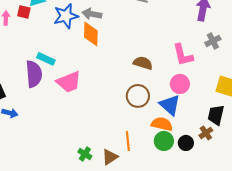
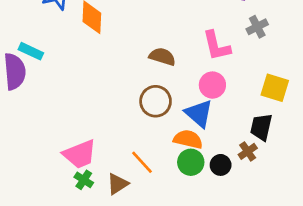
pink trapezoid: (69, 82) -> (80, 154), moved
orange line: (128, 141) -> (142, 162), turned -36

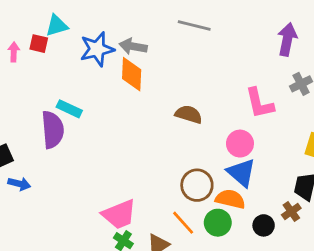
brown semicircle: (162, 57) -> (189, 114), moved
pink circle: (212, 85) -> (240, 144), moved
brown circle: (156, 101) -> (197, 185), moved
green circle: (191, 162) -> (218, 223), moved

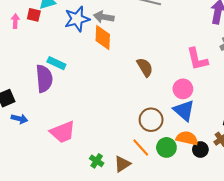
brown semicircle: (189, 114) -> (145, 67), turned 42
orange semicircle: (230, 199) -> (187, 138), moved
pink trapezoid: (119, 214) -> (63, 132), moved

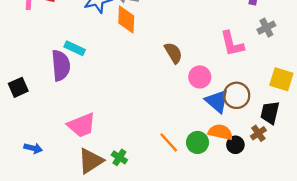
pink circle: (183, 89) -> (200, 77), moved
blue arrow: (19, 119) -> (33, 148), moved
brown circle: (151, 120) -> (237, 95), moved
brown triangle: (122, 164) -> (91, 161), moved, size x1.4

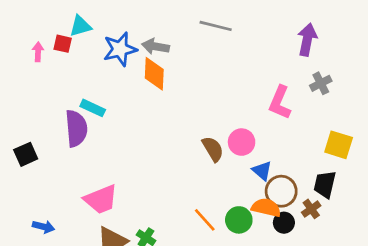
pink L-shape: (232, 44) -> (280, 102), turned 36
brown semicircle: (173, 53) -> (213, 149), moved
brown circle: (237, 95) -> (281, 191), moved
blue triangle: (217, 101) -> (262, 171), size x0.7

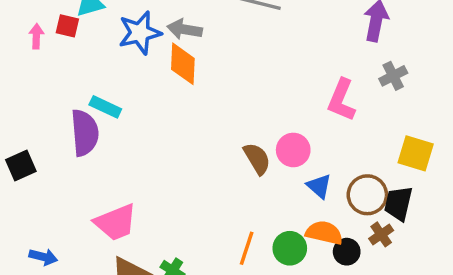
brown circle: (281, 191) -> (367, 195), moved
orange line: (205, 220) -> (247, 248), turned 60

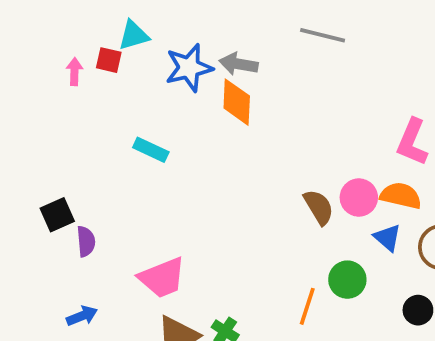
purple semicircle: (85, 133) -> (86, 241), moved, size x0.6
orange semicircle: (324, 233) -> (401, 196), moved
green circle: (290, 248) -> (347, 280), moved
blue arrow: (43, 257) -> (82, 316), turned -36

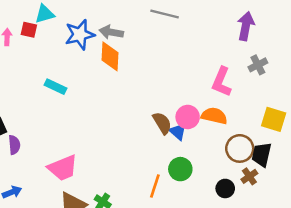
blue triangle: (387, 238) -> (178, 132), moved

